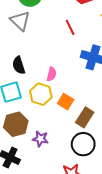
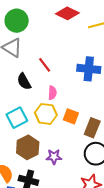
red line: (70, 27) -> (45, 65), moved
black semicircle: (19, 65) -> (24, 81), moved

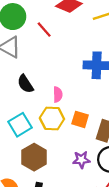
red line: (45, 65) -> (44, 30), moved
purple star: (54, 157) -> (81, 160), moved

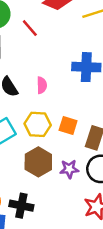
pink semicircle: (58, 94) -> (42, 85), moved
brown hexagon: (34, 157) -> (38, 162), moved

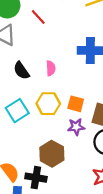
brown hexagon: (38, 162) -> (52, 154), moved
purple star: (69, 169) -> (76, 127), moved

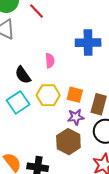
black semicircle: (21, 71) -> (23, 75), moved
brown hexagon: (52, 154) -> (68, 142), moved

